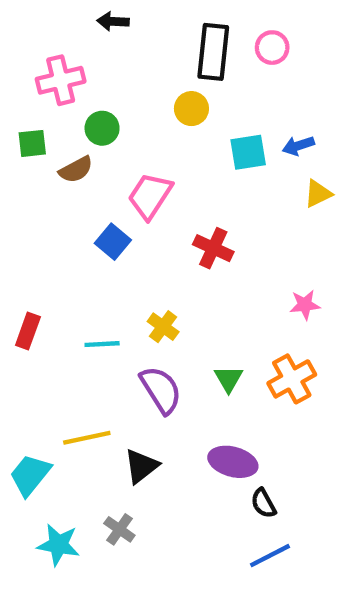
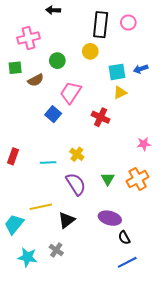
green circle: (102, 128) -> (57, 61), moved
yellow triangle: (318, 194) -> (120, 93), moved

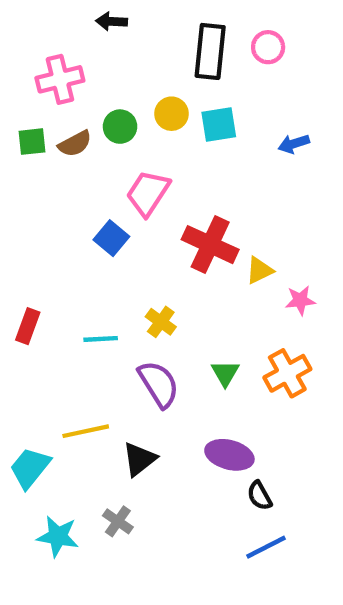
yellow circle: (90, 51) -> (172, 114), moved
cyan square: (117, 72) -> (219, 124), moved
brown semicircle: (36, 80) -> (75, 144), moved
yellow triangle: (120, 93) -> (259, 270), moved
red cross: (101, 117) -> (210, 245), size x1.4

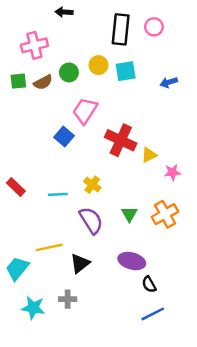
red rectangle: (28, 326) -> (16, 187), turned -66
gray cross: (118, 521) -> (68, 299), turned -35

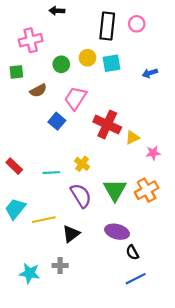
brown semicircle: (43, 82) -> (38, 91), moved
green triangle: (129, 214) -> (115, 190), size x1.6
cyan trapezoid: (17, 268) -> (15, 209), moved

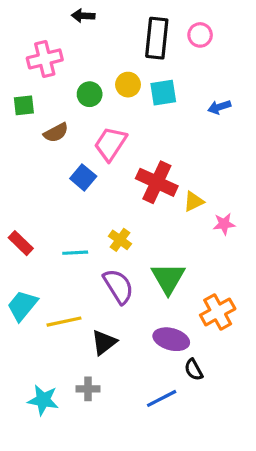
orange cross: (147, 190) -> (218, 312), moved
blue line: (136, 279) -> (162, 398), moved

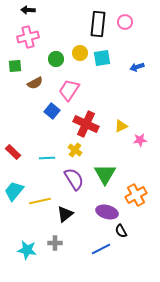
black arrow: (83, 16) -> (28, 10), moved
red cross: (157, 182) -> (86, 124), moved

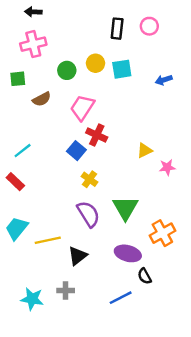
black rectangle: (98, 24) -> (117, 29), size x0.7
blue square: (52, 111) -> (76, 151), moved
red cross: (86, 124) -> (97, 135), moved, size x0.7
cyan line: (47, 158) -> (23, 151), moved, turned -35

